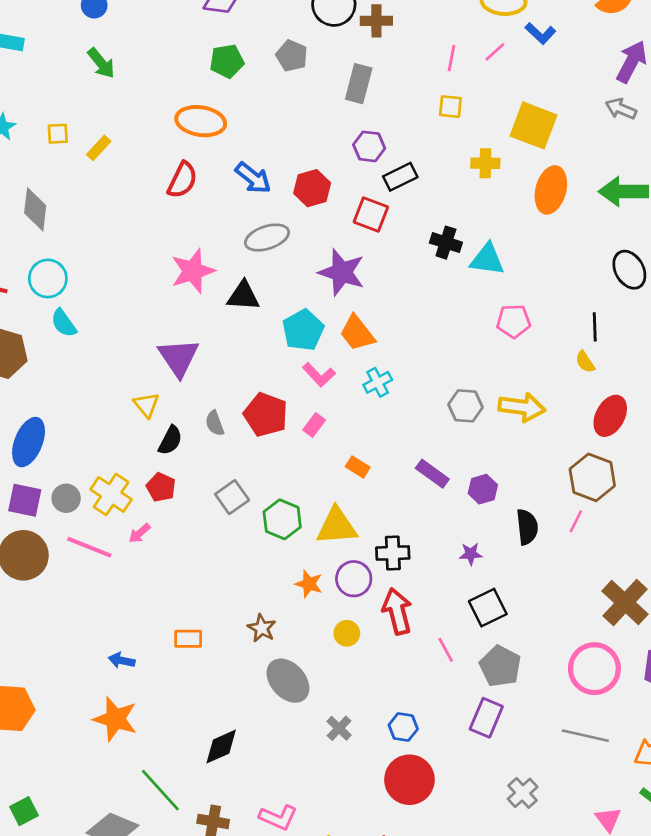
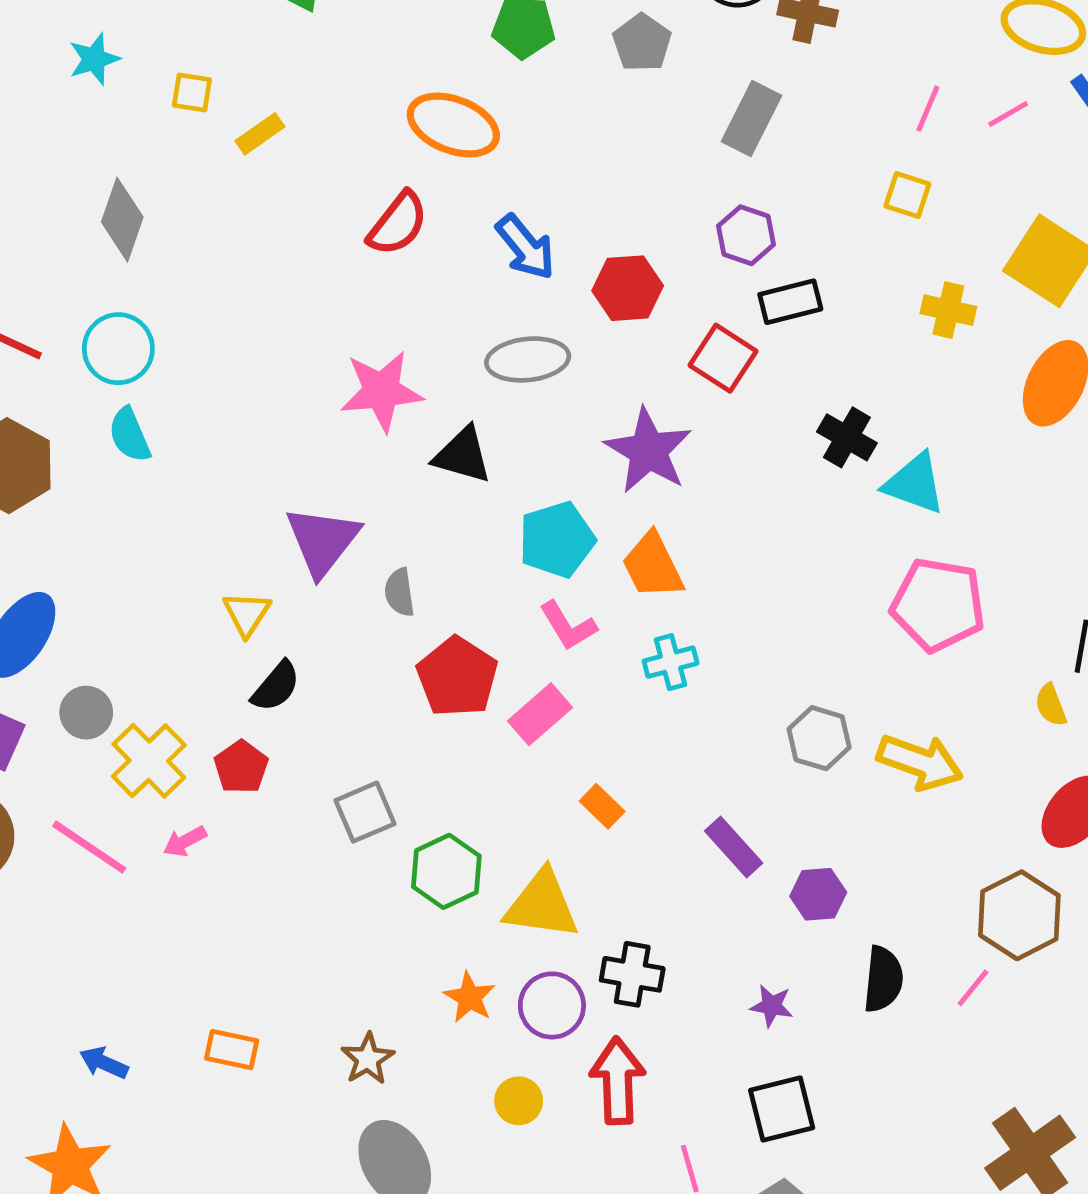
pink pentagon: (514, 321) -> (938, 605), size x1.5
gray semicircle: (215, 423) -> (399, 592), moved
pink rectangle: (314, 425) -> (540, 714), size x1.4
gray circle: (66, 498) -> (86, 713), moved

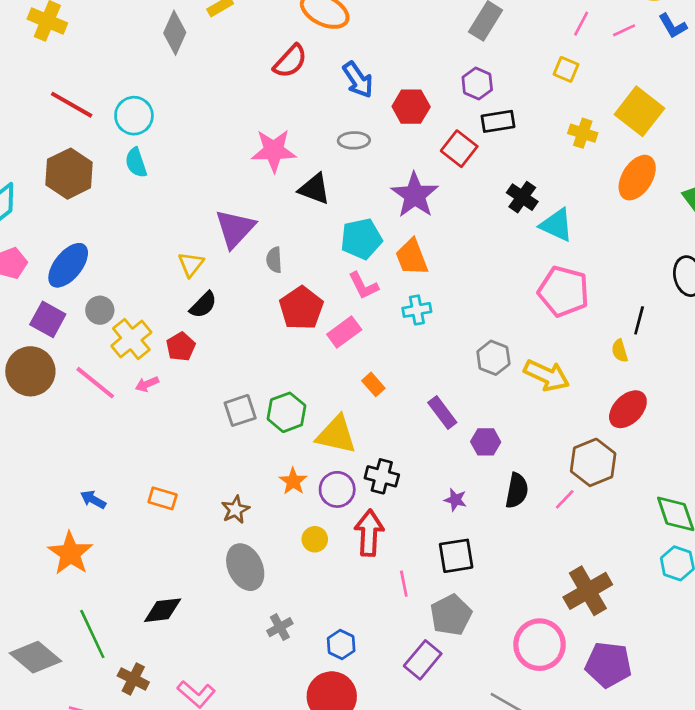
gray diamond: (122, 220) -> (175, 33), moved
gray ellipse: (528, 359) -> (354, 140), size x0.7
gray square: (365, 812) -> (240, 410), moved

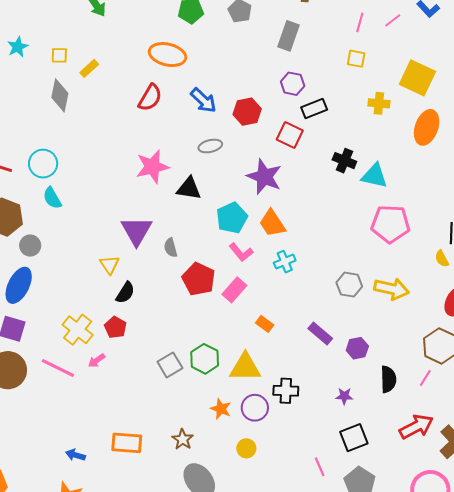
gray circle: (100, 310) -> (30, 246), moved
orange rectangle: (163, 498) -> (127, 443), size x1.4
red arrow: (369, 533) -> (416, 427), moved, turned 72

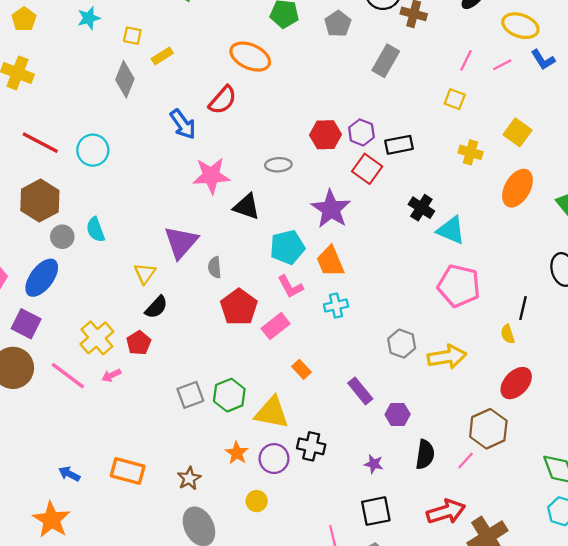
yellow square: (417, 78) -> (518, 132), size x0.7
purple hexagon: (293, 84) -> (361, 132), moved
blue arrow: (203, 100) -> (183, 124), moved
cyan semicircle: (52, 198) -> (95, 230), moved
yellow arrow: (392, 289) -> (447, 357), turned -32

